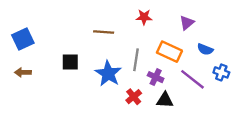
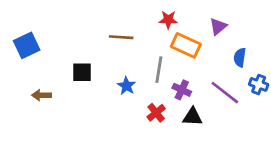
blue semicircle: (205, 49) -> (240, 57), turned 77
orange rectangle: (169, 52) -> (186, 45), moved
brown arrow: (23, 72) -> (42, 95), moved
blue star: (108, 74) -> (126, 86), size x0.6

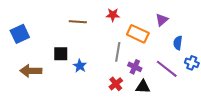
red star: (168, 20) -> (113, 15), moved
brown line: (121, 37) -> (78, 22), moved
blue star: (126, 86) -> (80, 66), moved
brown arrow: (42, 95) -> (31, 71), size x1.5

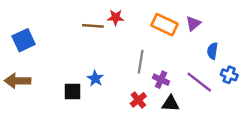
red star: (113, 15) -> (116, 17), moved
orange rectangle: (138, 34) -> (165, 25), moved
black square: (61, 54) -> (73, 92), moved
brown arrow: (31, 71) -> (18, 81), moved

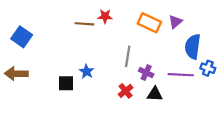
blue square: (24, 40) -> (22, 37), turned -30
blue semicircle: (212, 51) -> (193, 47), size x1.6
purple line: (199, 82) -> (181, 75), turned -35

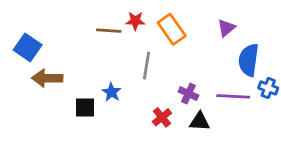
orange rectangle: (149, 23) -> (172, 29), moved, turned 30
gray line: (128, 56) -> (147, 66), moved
brown arrow: (16, 74) -> (47, 78), moved

